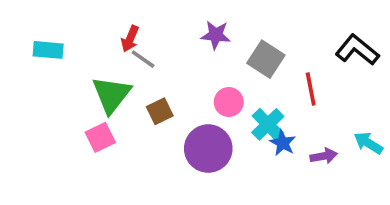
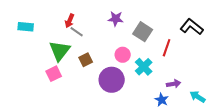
red line: (311, 89) -> (167, 48), turned 30
blue star: (283, 143) -> (162, 100), moved
cyan arrow: (368, 143) -> (198, 97), moved

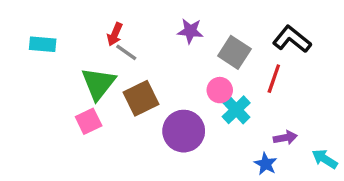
black L-shape: (192, 27) -> (292, 39), moved
pink circle: (123, 55) -> (220, 90), moved
brown square: (86, 60) -> (141, 98), size x1.5

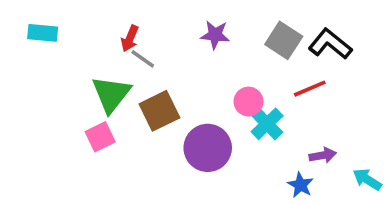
cyan rectangle: (43, 44) -> (43, 33), moved
gray square: (234, 52) -> (284, 40), moved
red line: (274, 79) -> (310, 89), turned 48

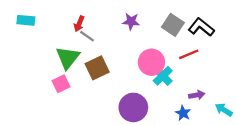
pink circle: (248, 102) -> (151, 62), size x1.5
purple circle: (208, 148) -> (133, 107), moved

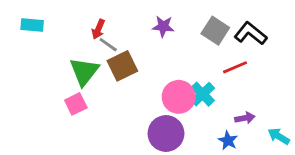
pink circle: (151, 62) -> (179, 97), moved
brown square: (97, 68) -> (122, 66), moved

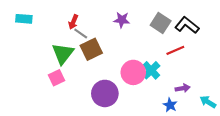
purple circle: (166, 133) -> (105, 93), moved

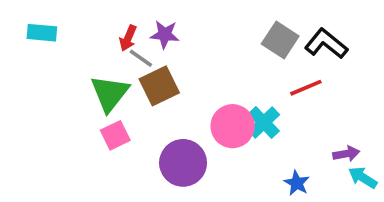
purple star: (122, 20) -> (165, 35), moved
pink square: (56, 78) -> (115, 135), moved
purple arrow: (183, 88) -> (346, 154), moved

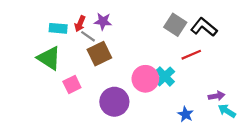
cyan rectangle: (42, 33) -> (58, 28), moved
green triangle: (110, 93) -> (49, 58), moved, turned -35

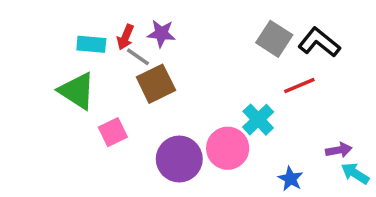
pink circle: (145, 79) -> (228, 148), moved

